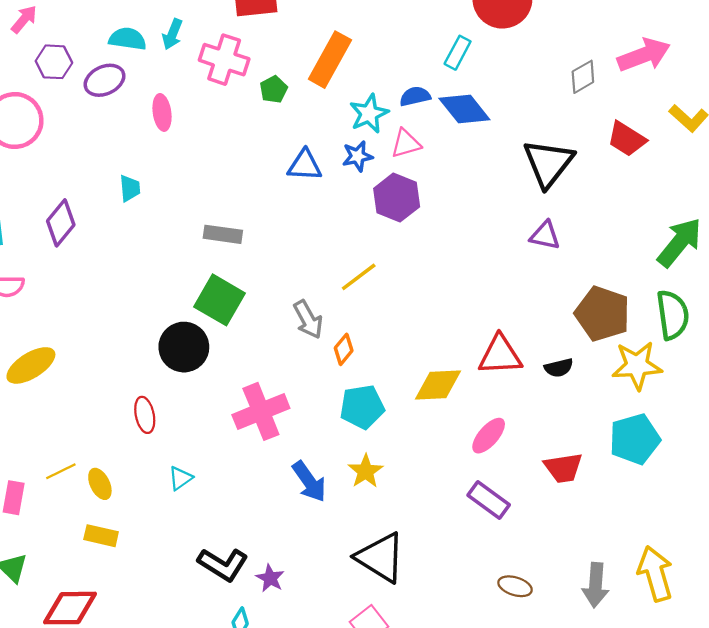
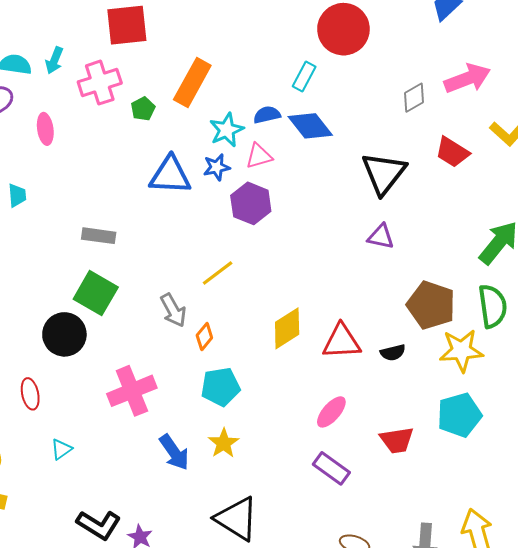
pink cross: (224, 60) -> (100, 83), turned -36
blue triangle: (305, 165) -> (170, 175), size x1.4
yellow diamond: (438, 385) -> (287, 328), moved, turned -30

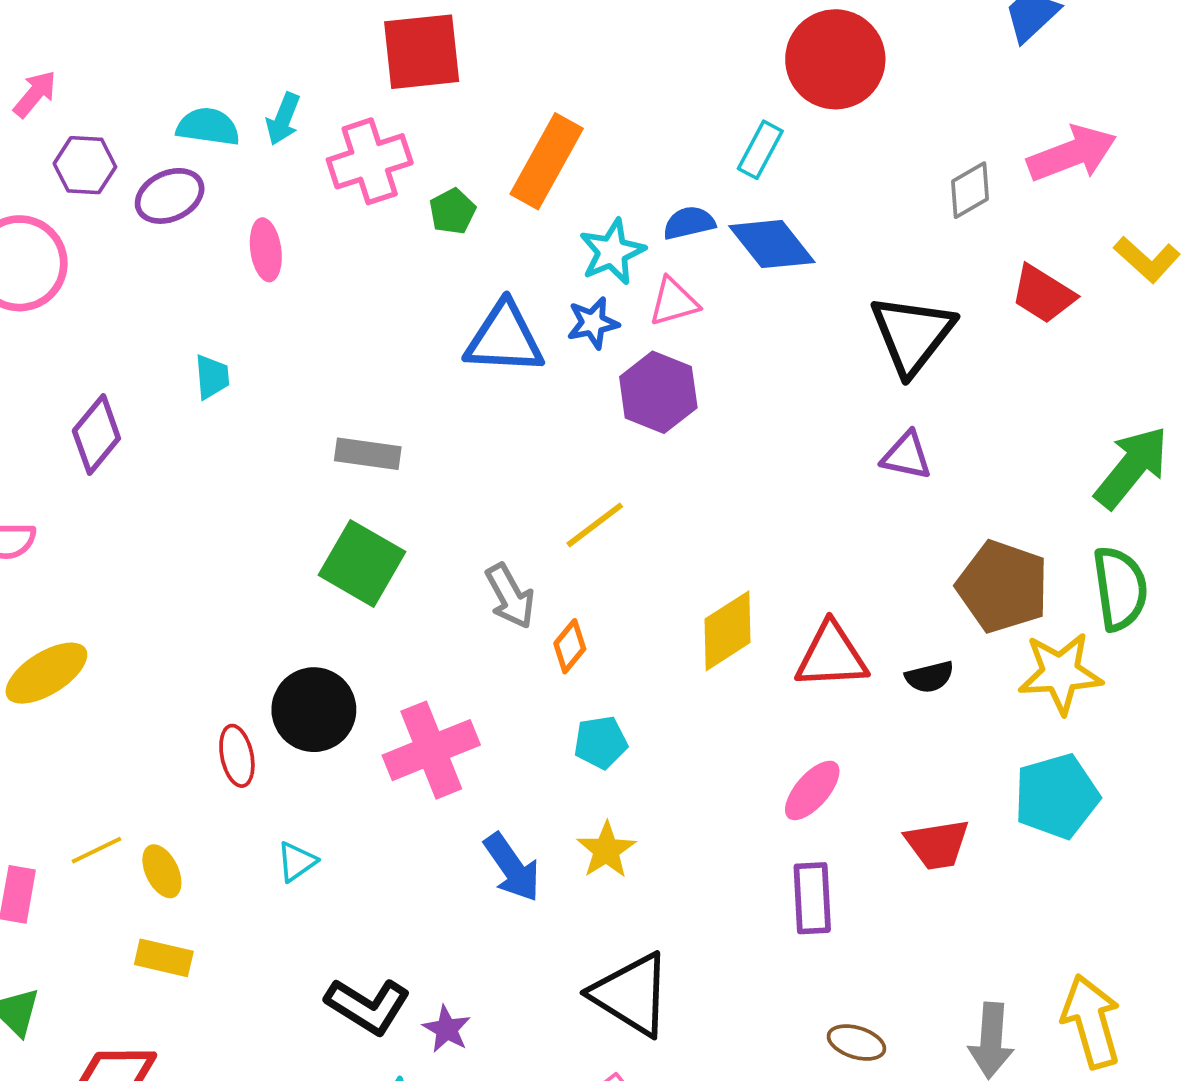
black circle: (64, 334) -> (314, 710), moved
cyan pentagon: (221, 387) -> (601, 742), size x0.7
purple rectangle: (331, 468) -> (812, 898), turned 51

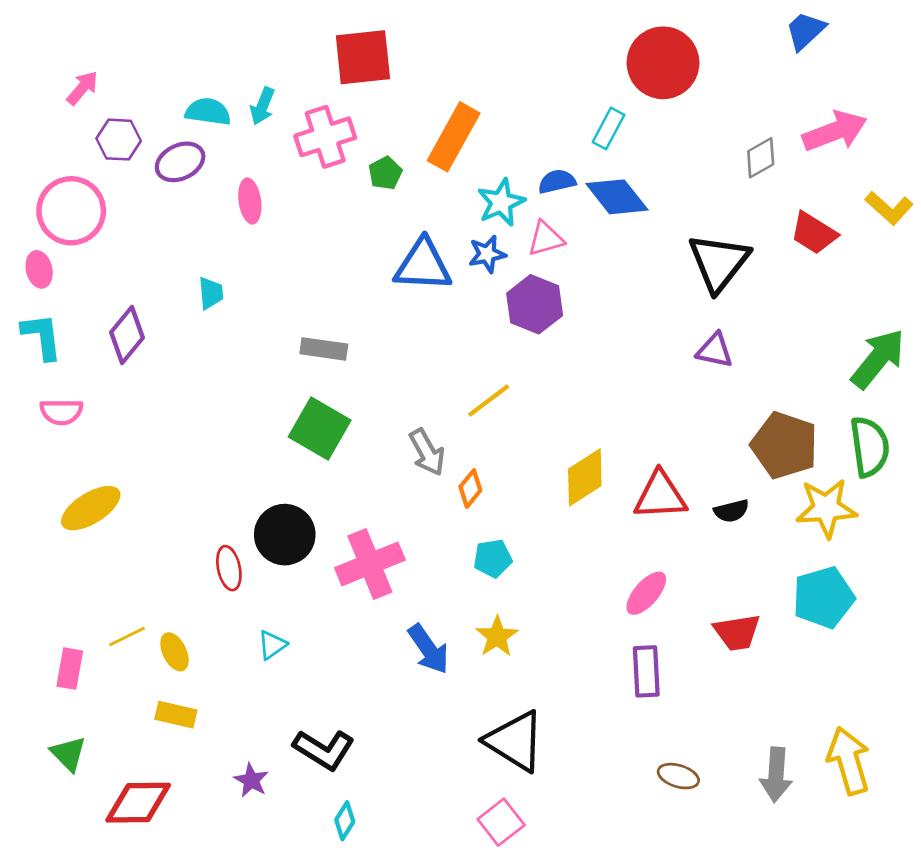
purple star: (447, 1029) -> (251, 780), moved

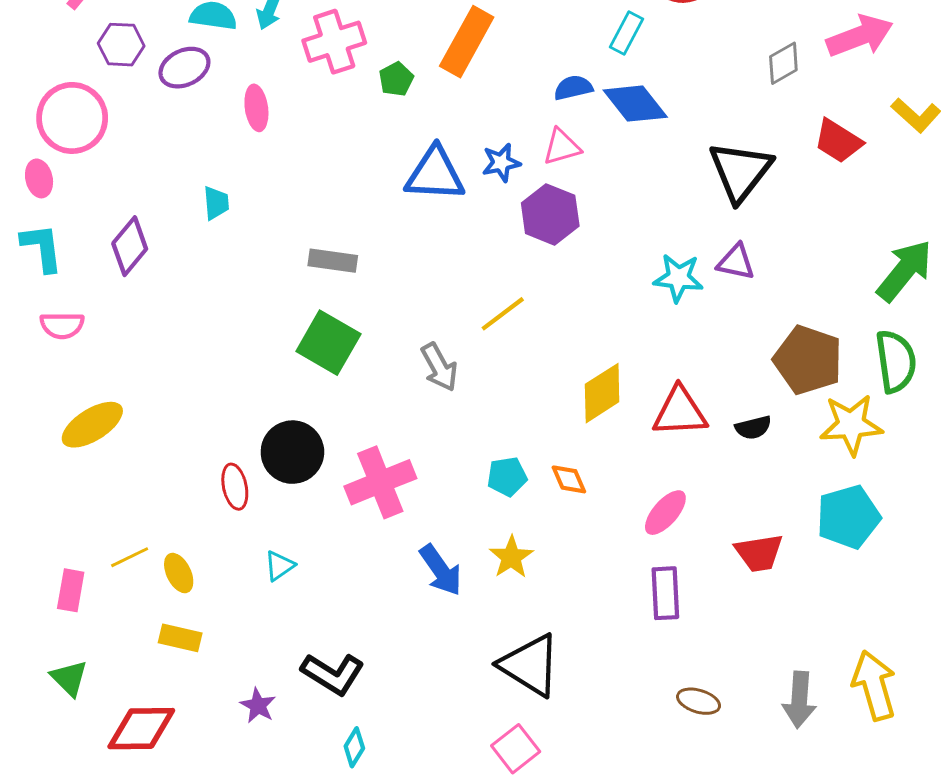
cyan star: (501, 202) -> (678, 278), moved, turned 30
orange diamond: (470, 489) -> (569, 479), moved, turned -63

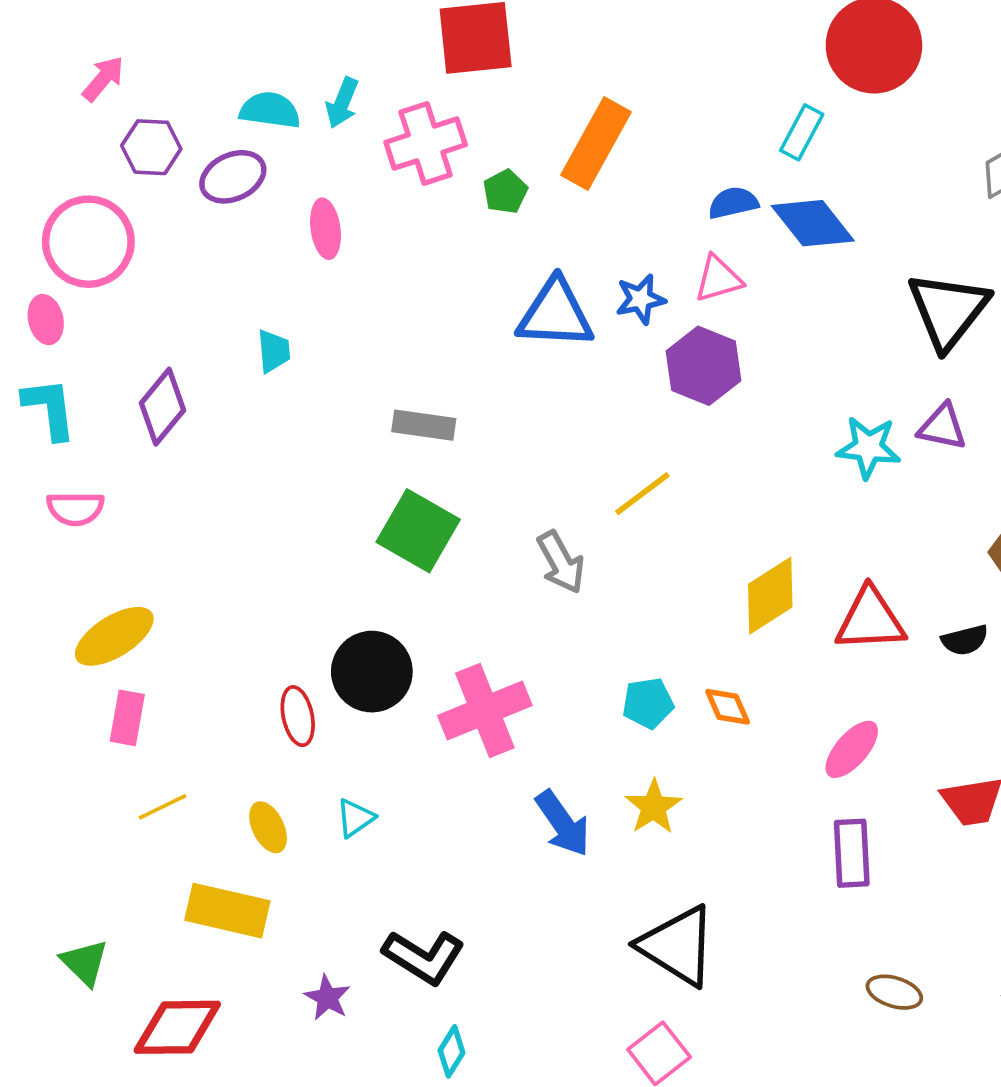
yellow ellipse: (179, 573) -> (268, 827), moved
pink rectangle: (71, 590) -> (127, 718), moved
yellow rectangle: (180, 638) -> (227, 911), size x1.5

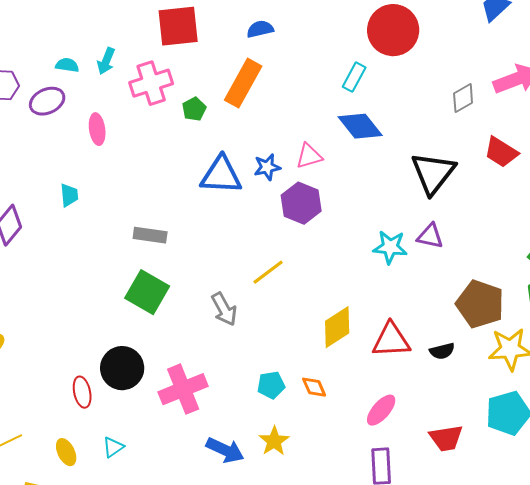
cyan semicircle: (270, 110) -> (67, 65), size x0.7
blue semicircle: (733, 203) -> (260, 29), moved
blue arrow: (563, 824) -> (225, 450), turned -30

